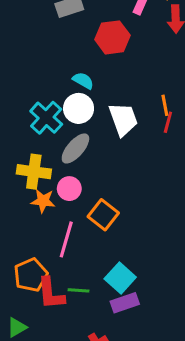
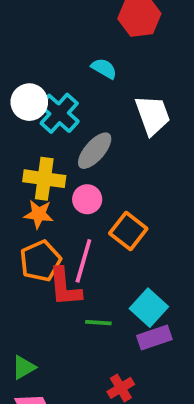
white circle: (79, 108) -> (29, 102), moved
orange star: (43, 201) -> (39, 214), moved
orange pentagon: (31, 275) -> (40, 261), moved
red L-shape: (51, 293) -> (65, 287), moved

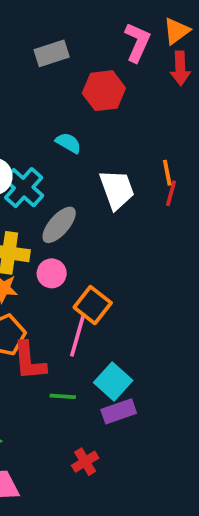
pink line: (83, 261) -> (78, 335), moved

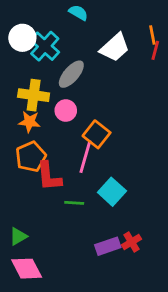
white trapezoid: (117, 189) -> (115, 48), turned 68
purple rectangle: (119, 411) -> (108, 246), moved
red cross: (85, 462) -> (131, 242), moved

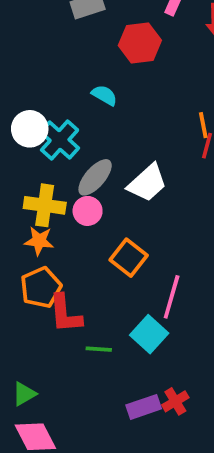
white trapezoid: (115, 48) -> (147, 183), moved
pink circle: (66, 111) -> (88, 211), moved
pink line: (85, 157) -> (172, 297), moved

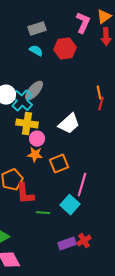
cyan semicircle: (104, 95) -> (36, 51), moved
gray ellipse: (95, 177) -> (34, 91), moved
yellow cross: (45, 205) -> (27, 124), moved
orange star: (39, 241) -> (35, 155), moved
orange square: (129, 258) -> (59, 164), turned 30

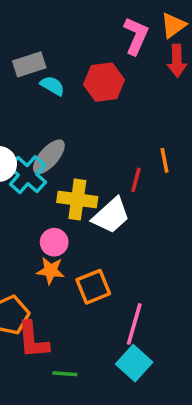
gray rectangle: (37, 29) -> (29, 64), moved
red line: (101, 104) -> (136, 180), moved
yellow cross: (27, 124) -> (77, 199), moved
cyan square: (70, 205) -> (134, 363), moved

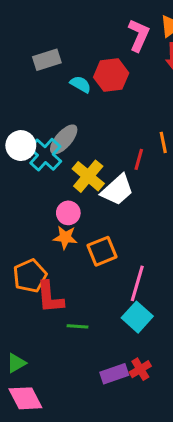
cyan semicircle: (52, 86) -> (81, 84), moved
yellow cross: (77, 199) -> (88, 176), turned 32

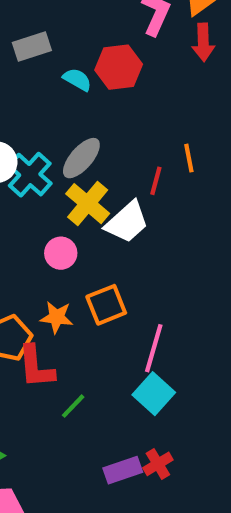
gray ellipse: (64, 139) -> (81, 158), moved
orange star: (65, 237) -> (57, 317), moved
green line: (77, 326) -> (73, 406), turned -50

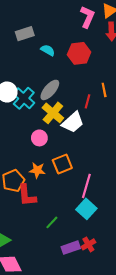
red hexagon: (119, 67) -> (79, 53), moved
green line: (73, 406) -> (52, 222), moved

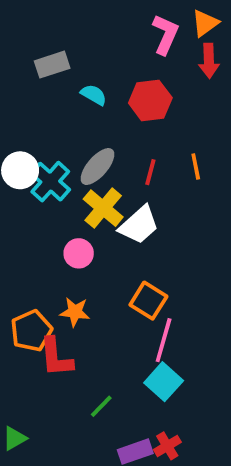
red line: (87, 101) -> (150, 172), moved
orange square: (62, 164) -> (148, 301), moved, turned -36

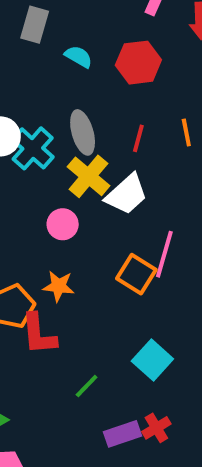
gray rectangle: (52, 65) -> (35, 25), turned -56
gray ellipse: (97, 167) -> (83, 132), turned -57
pink line: (164, 340) -> (164, 254), moved

